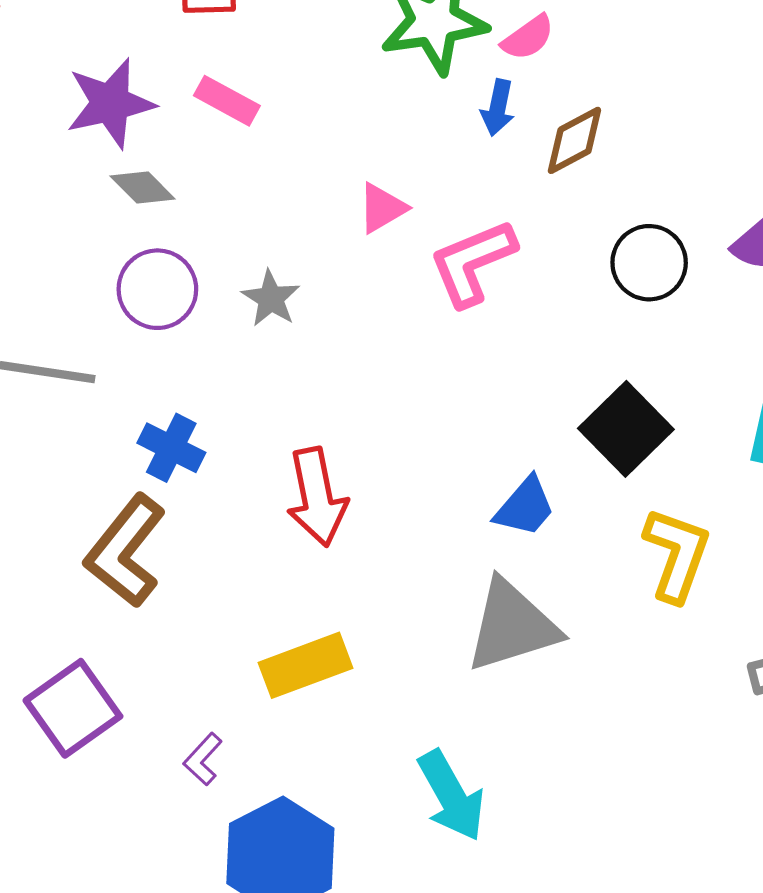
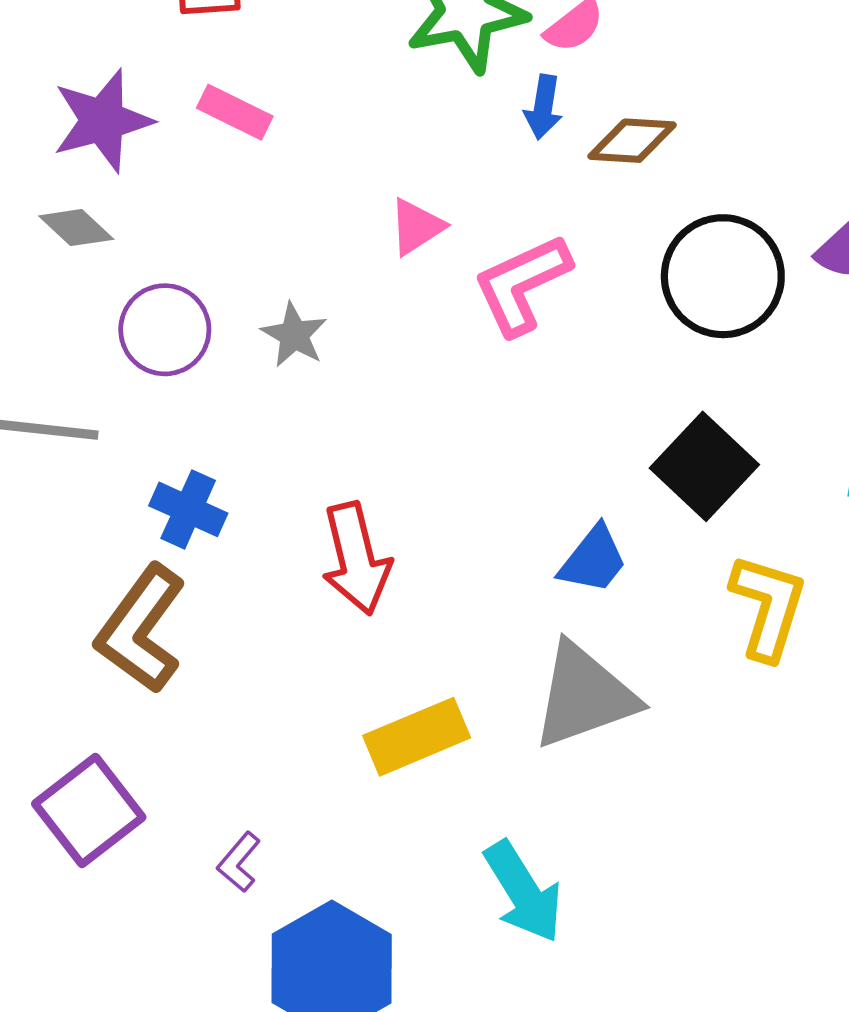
brown diamond: (574, 140) -> (632, 141), turned 34
gray diamond: (143, 188) -> (76, 228), moved
black circle: (649, 263) -> (723, 276), size x1.4
yellow rectangle: (305, 665) -> (417, 737), moved

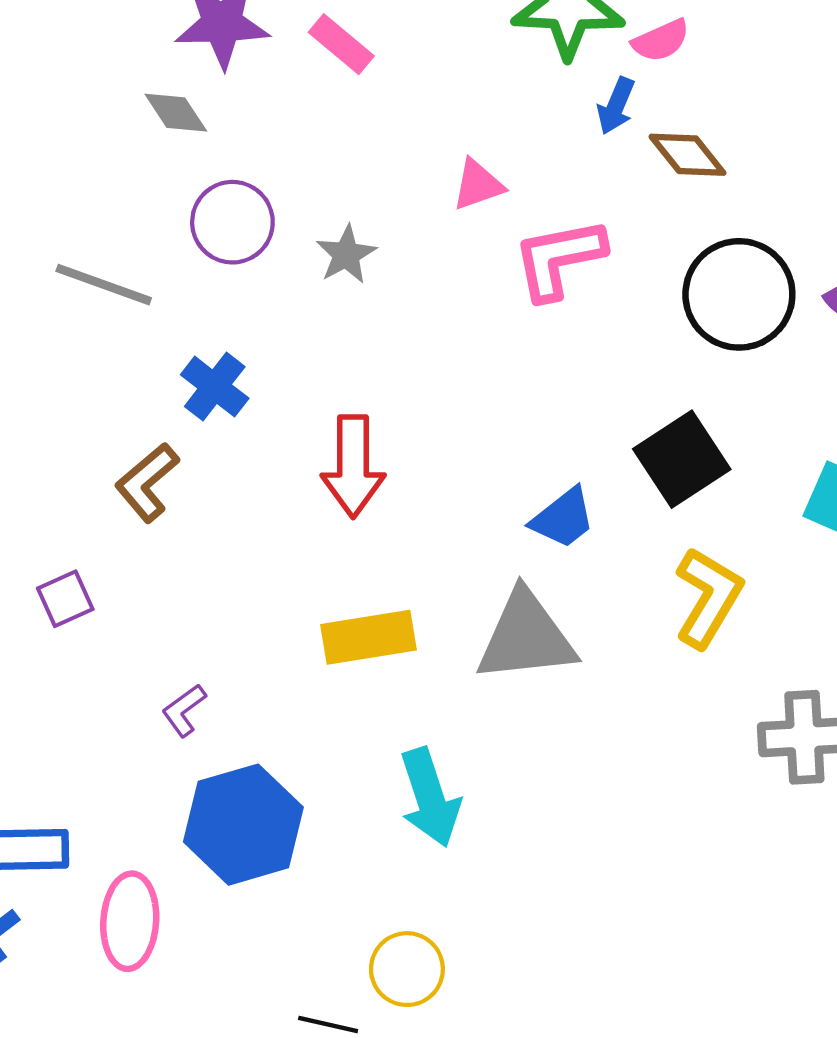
brown diamond: (632, 141) -> (688, 155), turned 34
brown L-shape: (141, 629) -> (147, 482), size x0.7
purple square: (89, 811) -> (65, 599), moved, size x0.6

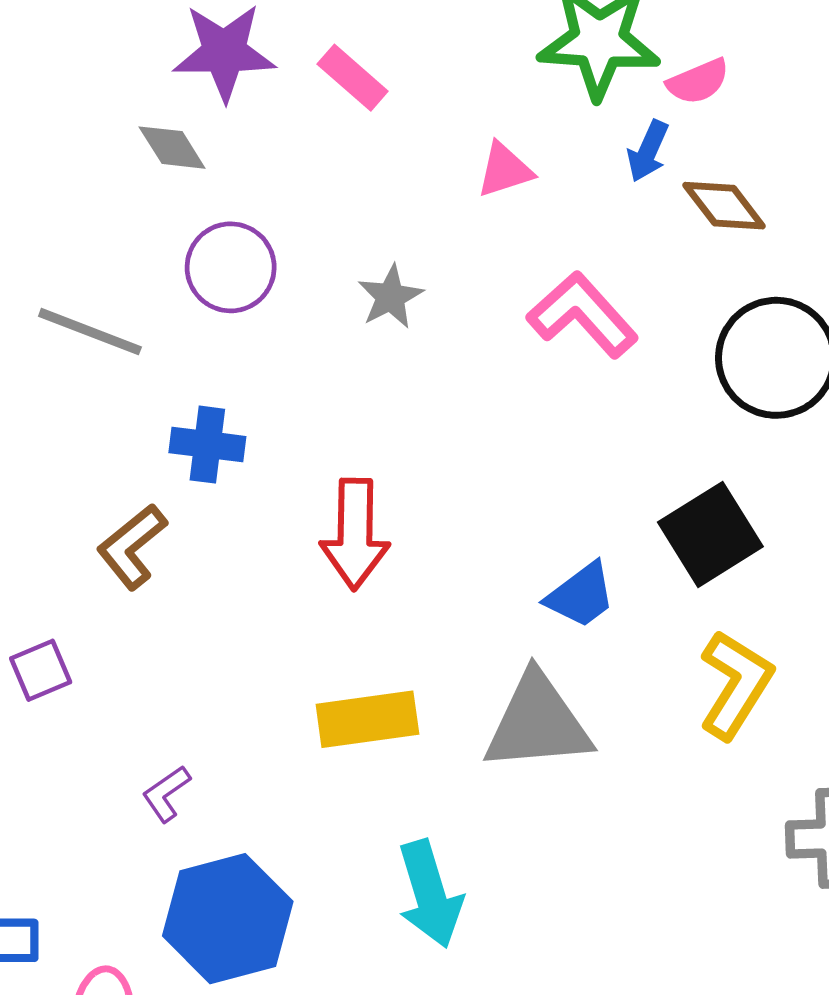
pink triangle: (478, 185) -> (505, 170), moved
gray star: (346, 255) -> (390, 297), moved
pink L-shape: (559, 259) -> (583, 315), turned 58
blue cross: (215, 387) -> (207, 445), turned -32

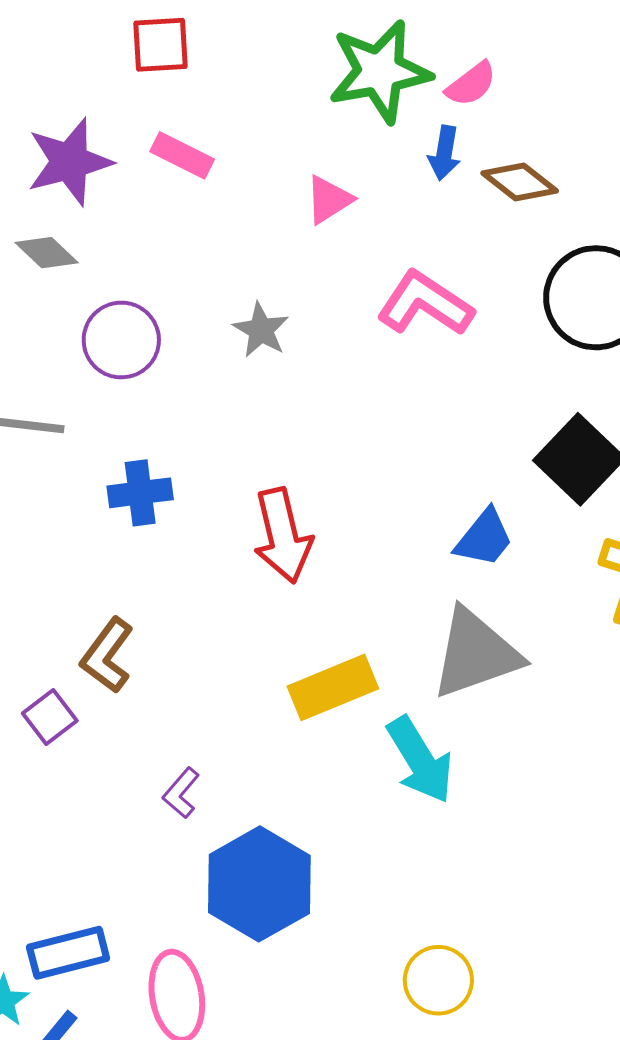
brown L-shape: (132, 547) -> (107, 655), moved
cyan arrow: (430, 894) -> (420, 760), moved

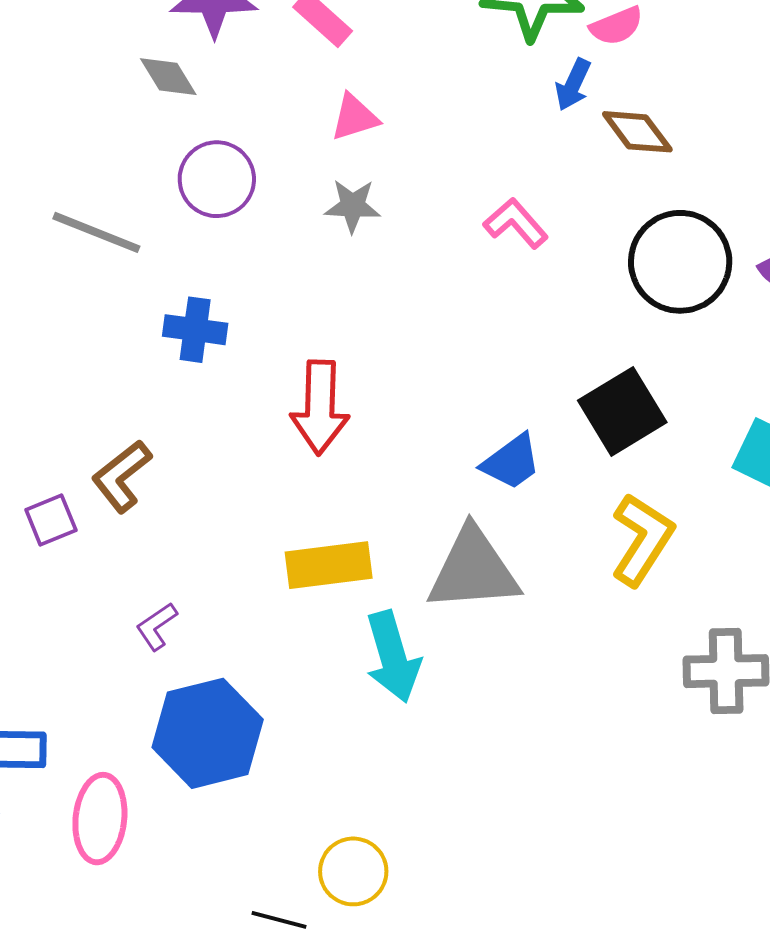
pink triangle: (329, 200) -> (355, 117), moved
pink L-shape: (425, 304) -> (516, 223), size x0.7
gray star: (261, 330) -> (353, 206), turned 30

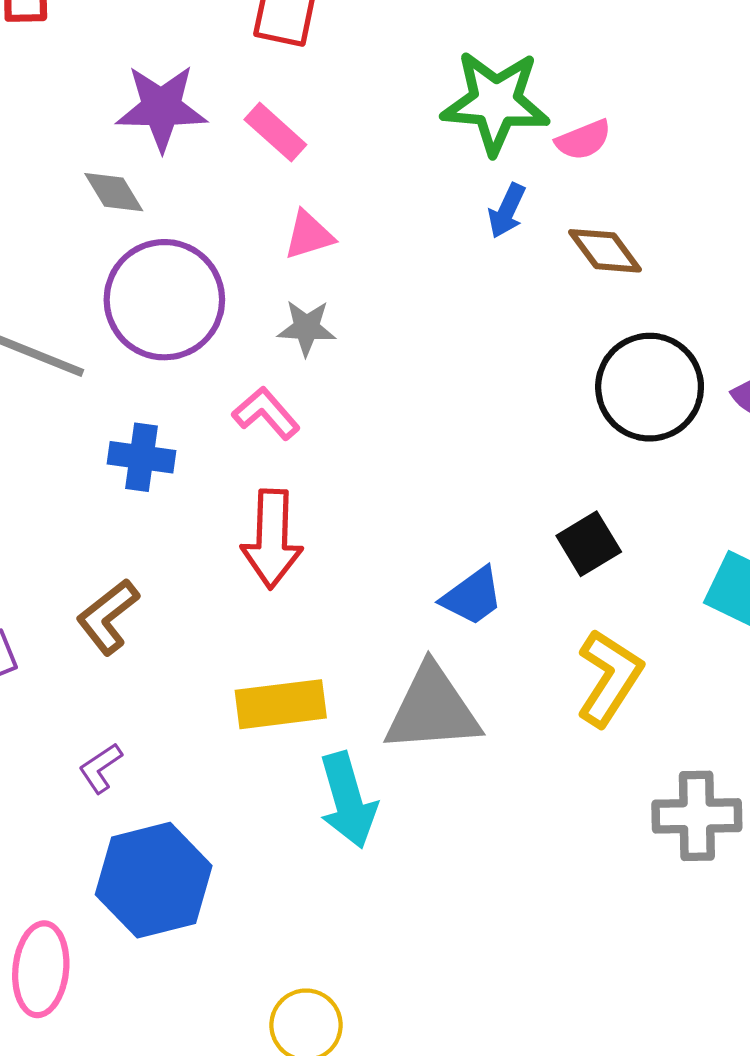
blue arrow: (573, 85) -> (507, 211), moved
purple circle: (217, 179) -> (164, 300), size x1.5
pink L-shape: (516, 223) -> (266, 413), moved
black square: (622, 411) -> (589, 544), size x0.7
brown L-shape: (122, 476) -> (108, 617), moved

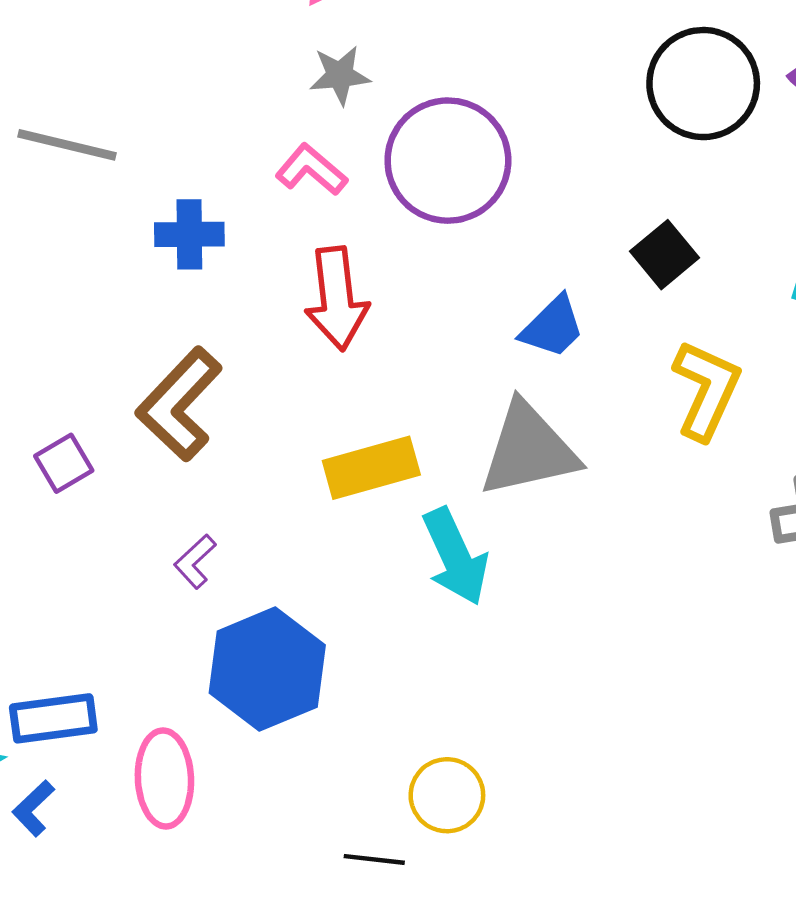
purple circle: (164, 300) -> (448, 161), moved
brown L-shape: (108, 617) -> (179, 404), size x1.4

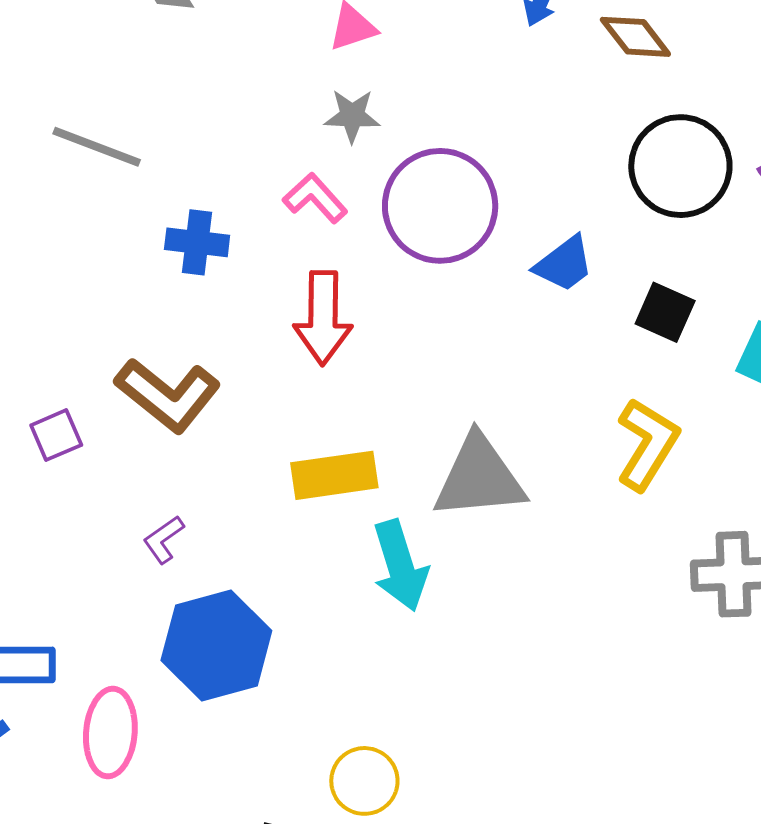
black square: (664, 255) -> (665, 312), moved, turned -34
blue trapezoid: (553, 327) -> (564, 264), moved
brown L-shape: (179, 404) -> (168, 395), turned -102

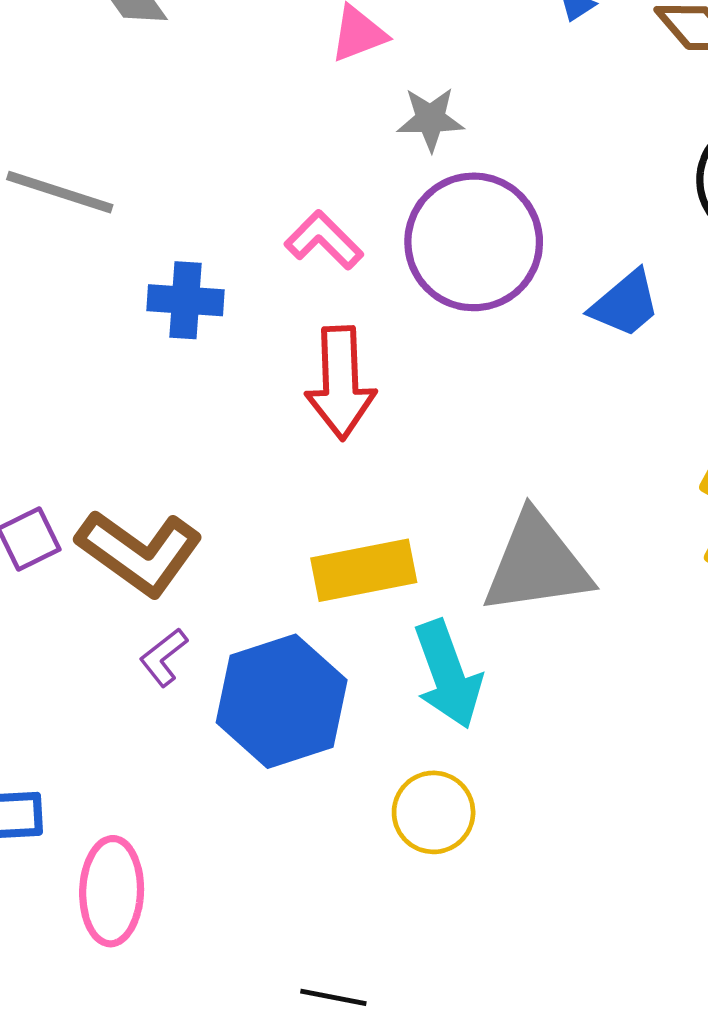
gray star: (352, 116) -> (430, 119), moved
brown L-shape: (168, 395) -> (139, 553), moved
blue hexagon: (216, 645) -> (282, 701), moved
yellow circle: (364, 781) -> (434, 812), moved

